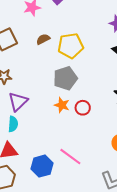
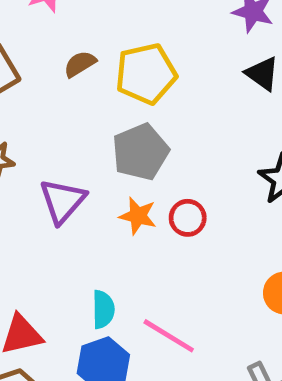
purple triangle: (18, 101) -> (62, 201), moved
cyan semicircle: (13, 124) -> (103, 309), moved

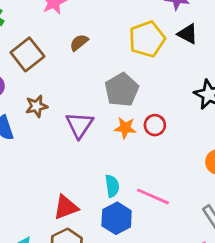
yellow pentagon: (146, 74) -> (147, 39), moved

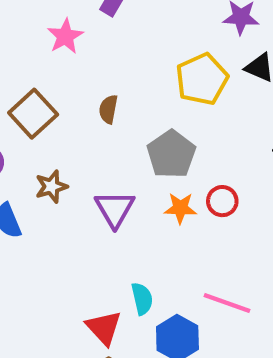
brown semicircle: (79, 43) -> (108, 109), moved, turned -36
cyan semicircle: (112, 186) -> (142, 299), moved
red triangle: (66, 207) -> (104, 328), turned -48

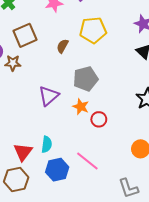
yellow pentagon: (202, 79) -> (93, 30), moved
brown star: (51, 187) -> (13, 63), moved
red circle: (222, 201) -> (99, 119), moved

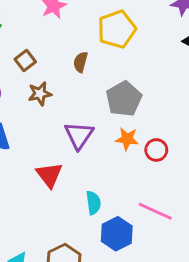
brown square: (25, 35) -> (25, 60), size x0.6
brown star: (13, 63) -> (40, 94), moved
red triangle: (23, 152) -> (49, 175), moved

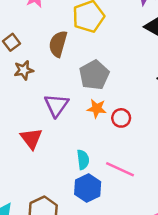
brown semicircle: (81, 62) -> (58, 44), size x1.5
cyan semicircle: (93, 203) -> (83, 160), moved

